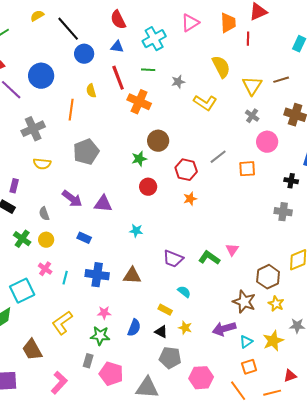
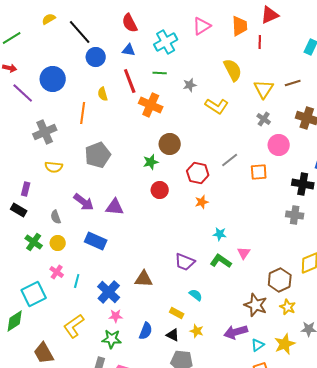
black cross: (291, 181) -> (303, 184), size x1.5
cyan star: (136, 231) -> (220, 234), moved
blue rectangle: (84, 238) -> (96, 241), size x1.5
blue cross: (97, 275) -> (109, 292), moved, turned 35

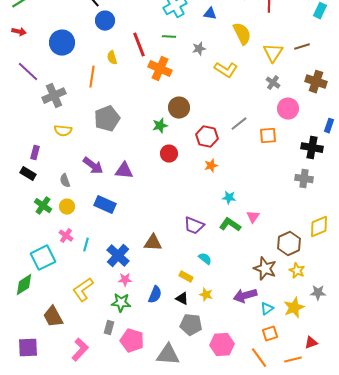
blue triangle: (129, 50) -> (210, 14), moved
purple line: (23, 93) -> (28, 72), moved

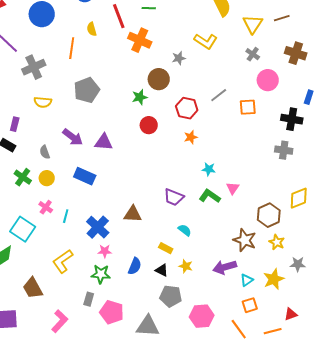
gray star: (199, 49) -> (179, 58), moved
cyan square: (43, 258) -> (23, 229), turned -30

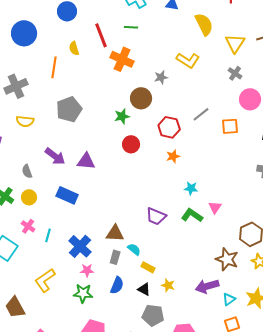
cyan semicircle: (185, 230) -> (134, 249), moved
gray rectangle: (89, 299) -> (115, 257), moved

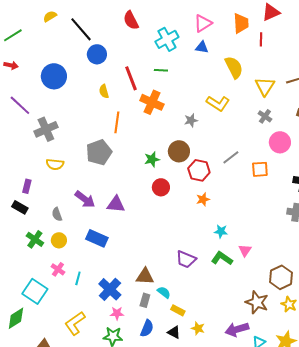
orange line: (54, 67) -> (117, 122), moved
brown circle: (141, 98) -> (179, 151), moved

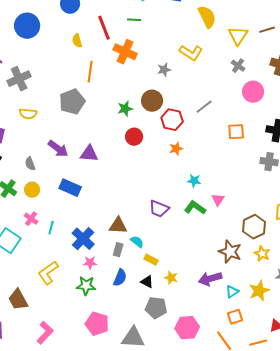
orange square: (260, 169) -> (236, 132), moved

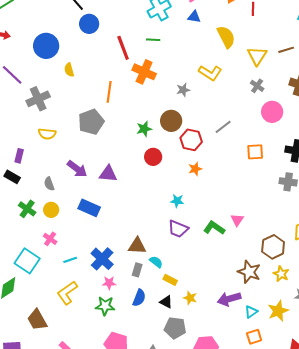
yellow semicircle: (77, 41) -> (69, 70), moved
cyan star: (194, 181) -> (177, 201), moved
cyan line: (51, 228) -> (70, 260), moved, turned 56

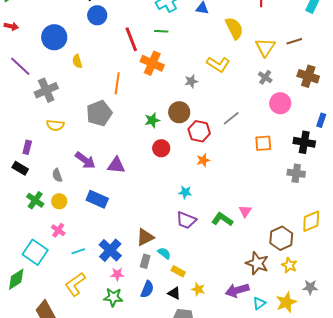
brown triangle: (137, 246) -> (145, 237), turned -30

